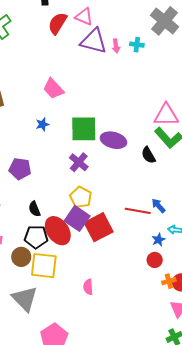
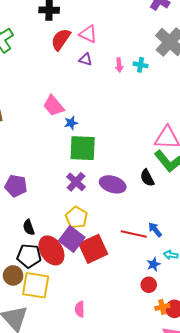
purple triangle: (94, 41) -> (85, 59), moved, size x0.5
blue star: (42, 124) -> (71, 123), moved
purple ellipse: (113, 140) -> (113, 184), moved

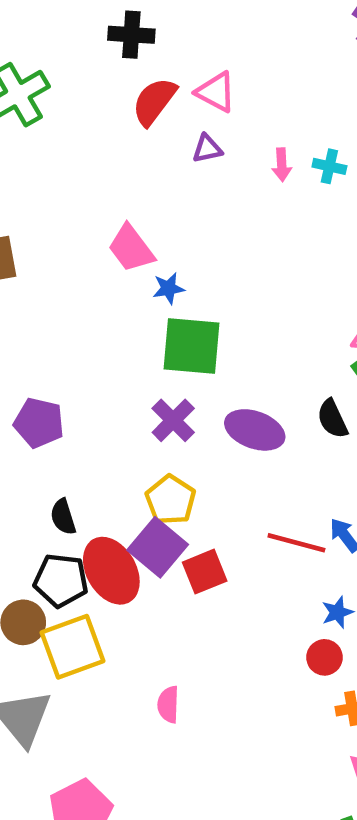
purple triangle: (85, 59) -> (207, 149), turned -32
red square: (93, 249) -> (205, 572), size x0.7
yellow square: (36, 285) -> (72, 647), turned -32

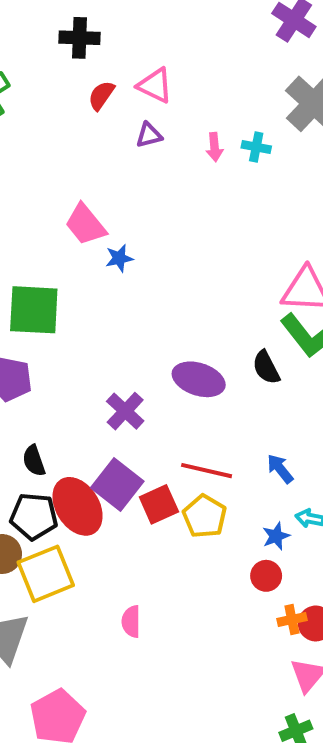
red semicircle: (154, 101) -> (101, 95), size x0.7
green square: (192, 346) -> (34, 310), moved
purple cross: (173, 420) -> (125, 411), moved
yellow pentagon: (171, 500) -> (205, 516), moved
red line: (296, 543) -> (207, 471), moved

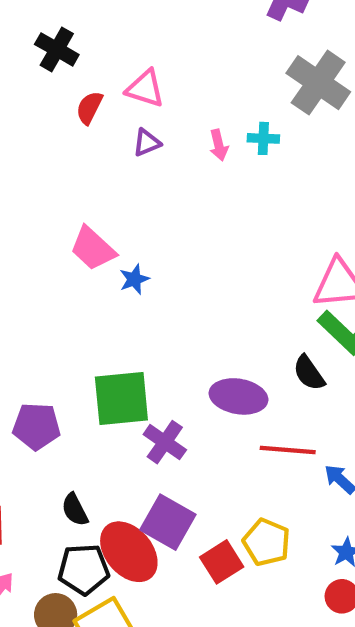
black cross: (80, 38) -> (57, 49), turned 36
green square: (34, 310) -> (121, 398), moved
red line: (207, 471) -> (288, 450), moved
red square: (159, 504) -> (222, 562), moved

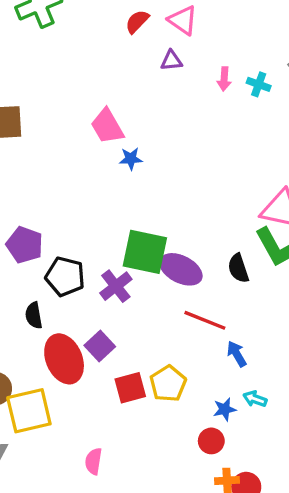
green square: (121, 398) -> (145, 252), moved
purple square: (168, 522) -> (100, 346), size x0.7
black pentagon: (84, 569) -> (65, 277), moved

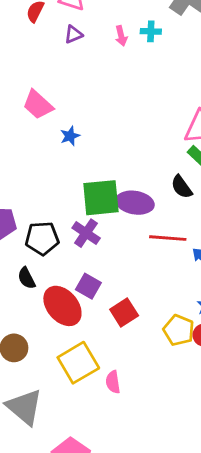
blue star: (131, 159) -> (70, 136), moved
yellow pentagon: (168, 384) -> (179, 330), moved
yellow square: (29, 411) -> (78, 363), moved

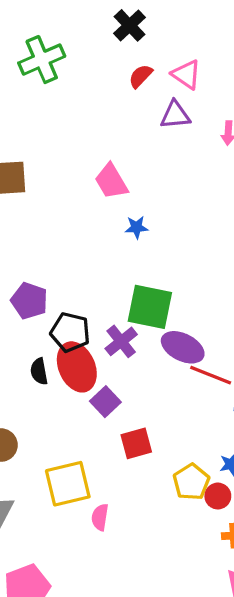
purple triangle: (73, 34) -> (175, 115), size x1.4
purple ellipse: (135, 203) -> (183, 347), moved
red ellipse: (62, 306) -> (77, 367), moved

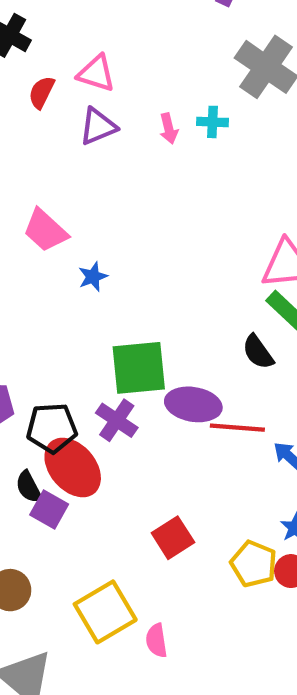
purple square: (105, 402) -> (49, 509), moved

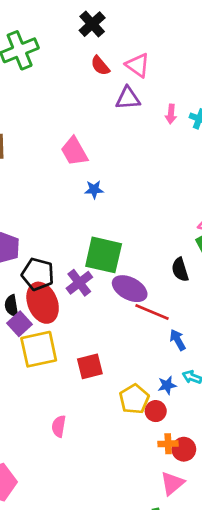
red semicircle: (42, 92) -> (100, 66), turned -85
yellow square: (105, 612) -> (39, 349), moved

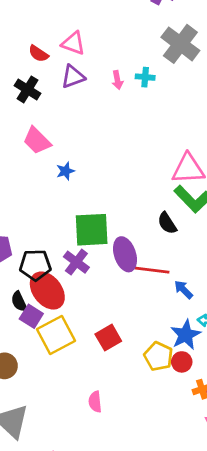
black cross: (92, 24) -> (27, 89), moved
purple ellipse: (130, 289) -> (125, 254), turned 60
blue star: (167, 385) -> (186, 335), size x1.6

